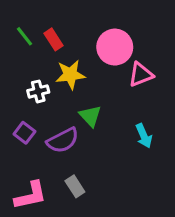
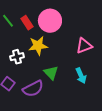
pink circle: (115, 47) -> (50, 21), moved
cyan arrow: (144, 136) -> (81, 76), moved

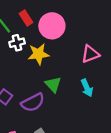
red rectangle: (27, 23) -> (26, 18), moved
white cross: (17, 57) -> (17, 43), moved

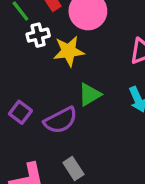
green triangle: (53, 84) -> (90, 95), turned 42

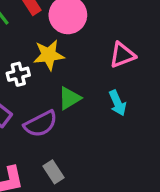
white cross: (38, 35) -> (18, 74), moved

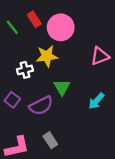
green triangle: (69, 98) -> (62, 87), turned -30
cyan arrow: (118, 103) -> (96, 101), moved, turned 66

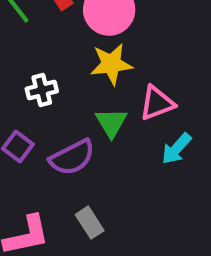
yellow star: (47, 56) -> (111, 64), moved
pink triangle: (100, 56) -> (157, 103), moved

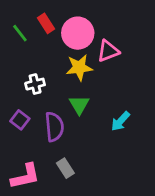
pink triangle: (157, 103) -> (108, 51), moved
purple semicircle: (72, 157) -> (54, 127), turned -68

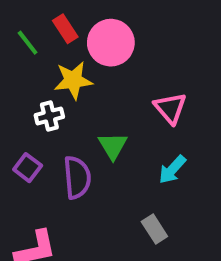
pink triangle: (108, 51) -> (170, 108), moved, turned -50
yellow star: (79, 68) -> (73, 80), moved
gray rectangle: (65, 168) -> (154, 229), moved

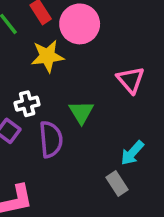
white cross: (49, 116) -> (27, 104), moved
cyan arrow: (172, 170) -> (132, 153), moved

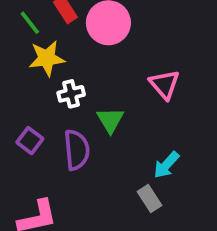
yellow star: (47, 56) -> (47, 58), moved
white cross: (27, 104) -> (71, 94), moved

